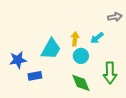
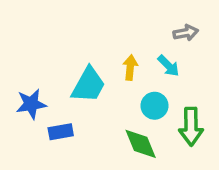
gray arrow: (115, 17) -> (186, 33), moved
cyan arrow: (97, 38) -> (168, 66), turned -96
cyan circle: (81, 56) -> (154, 106), moved

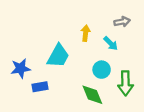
yellow arrow: (130, 67) -> (86, 33), moved

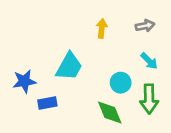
yellow arrow: (86, 33) -> (102, 28), moved
cyan arrow: (111, 43) -> (149, 61), moved

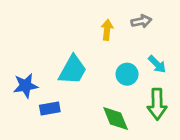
gray arrow: (145, 26) -> (141, 21), moved
cyan circle: (121, 83) -> (127, 74), moved

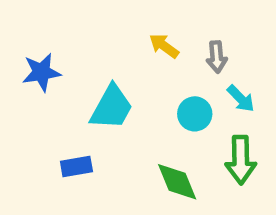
gray arrow: (141, 21) -> (217, 57), moved, turned 96
yellow arrow: (107, 30) -> (164, 46), turned -60
blue star: (26, 86) -> (41, 72), moved

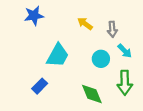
blue star: (41, 72) -> (34, 16), moved
blue rectangle: (76, 166) -> (40, 86), turned -35

